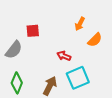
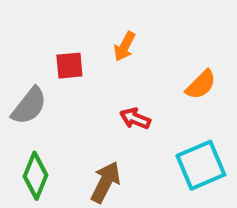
orange arrow: (80, 24) -> (125, 46), moved
cyan square: (78, 78) -> (201, 165), moved

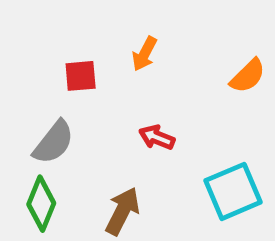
orange semicircle: (201, 85) -> (248, 76), moved
gray semicircle: (29, 106) -> (54, 142), moved

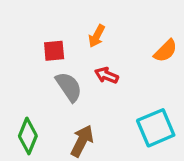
red arrow: (157, 137) -> (107, 75), moved
gray semicircle: (54, 142) -> (69, 87), moved, turned -72

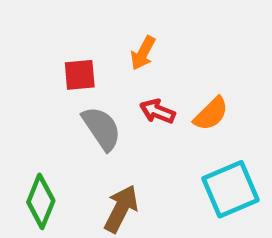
orange semicircle: (165, 51) -> (211, 114), moved

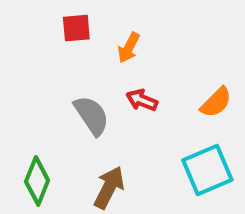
red square: (80, 75) -> (76, 28), moved
orange semicircle: (211, 114) -> (216, 102), moved

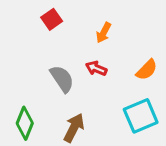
red square: (76, 28) -> (52, 19), turned -30
orange arrow: (129, 48) -> (104, 33), moved

